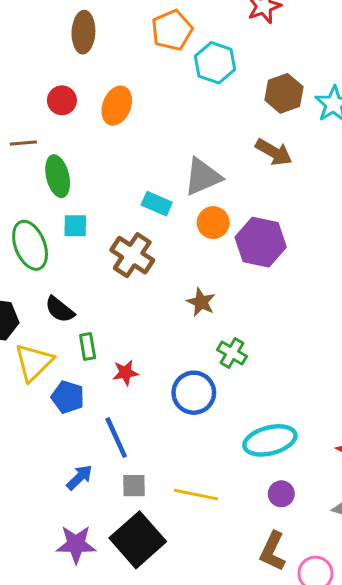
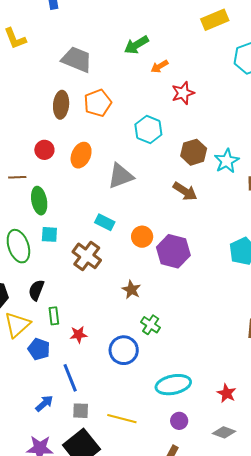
orange pentagon: (172, 30) -> (98, 103), moved
gray triangle: (203, 177) -> (121, 176), moved
black semicircle: (60, 309) -> (36, 290), turned 70

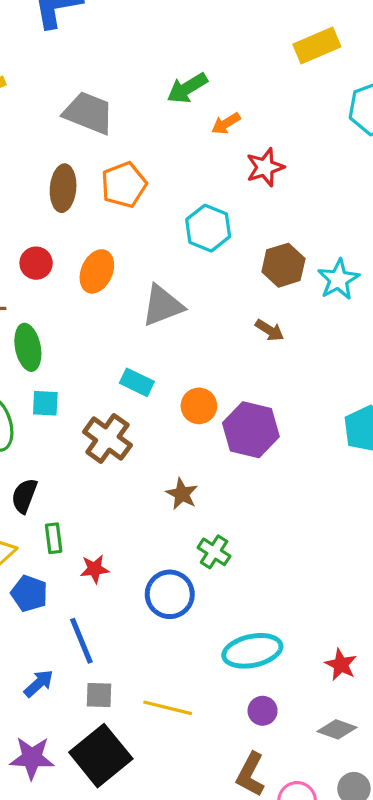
brown arrow: (185, 191) -> (269, 330), size x0.7

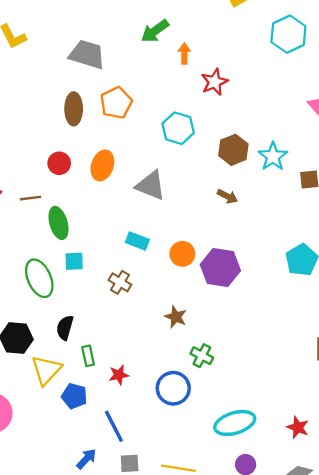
orange arrow: (226, 123) -> (184, 53), turned 126
gray triangle: (162, 306) -> (151, 185), turned 48
brown cross: (107, 439) -> (120, 282), size x0.7

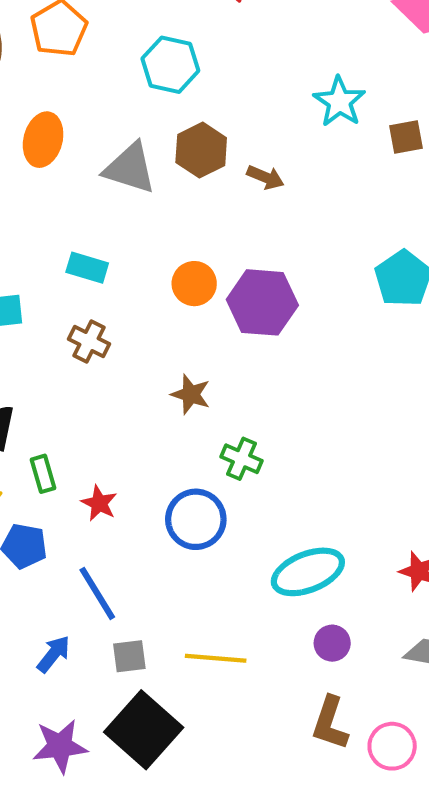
brown hexagon: (233, 150) -> (201, 150), moved
cyan rectangle: (137, 241) -> (87, 268), moved
red star: (119, 375) -> (99, 503), turned -30

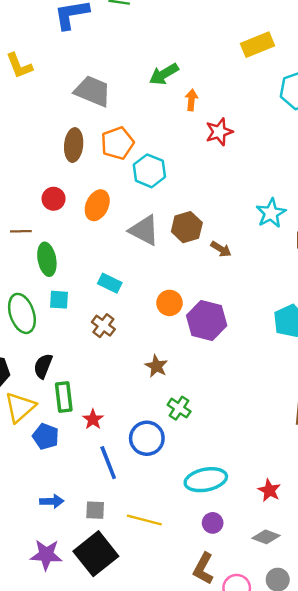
cyan hexagon: (170, 65) -> (149, 171), moved
green rectangle: (43, 474) -> (64, 397), size x1.4
blue line: (97, 593) -> (108, 463), moved
blue arrow: (54, 654) -> (52, 501), turned 40

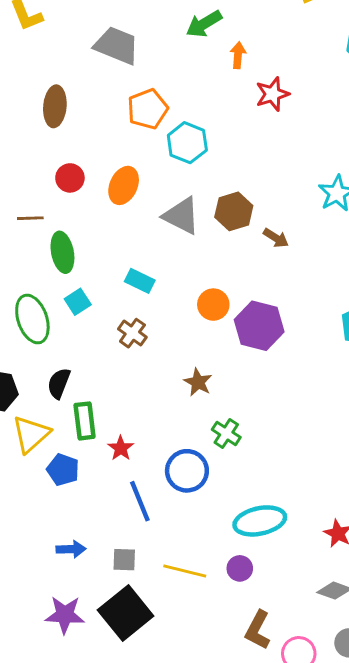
brown ellipse: (74, 145) -> (55, 106), moved
cyan square: (59, 300) -> (78, 302), turned -36
purple circle: (213, 523) -> (240, 568), moved

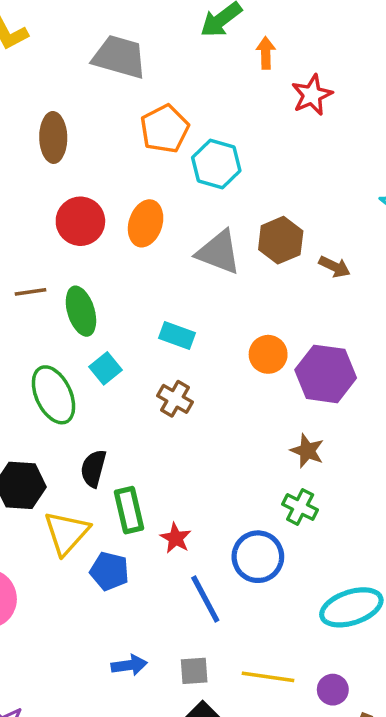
red circle: (70, 178) -> (80, 221), size x1.4
brown line: (30, 218) -> (30, 292), moved
brown star: (198, 382) -> (307, 451), moved
purple circle: (240, 568) -> (333, 690), moved

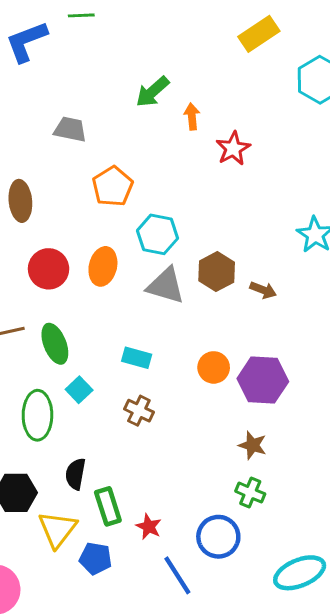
gray trapezoid: (119, 57) -> (70, 129), size x0.7
cyan hexagon: (216, 164) -> (157, 234), moved
green ellipse: (54, 395) -> (37, 415), turned 30

